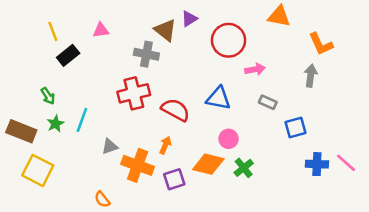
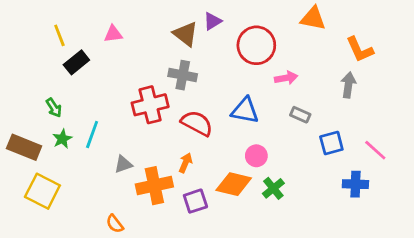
gray cross: (146, 54) -> (183, 75), moved
pink line: (346, 163) -> (375, 150), moved
orange cross: (138, 165) -> (154, 186), turned -32

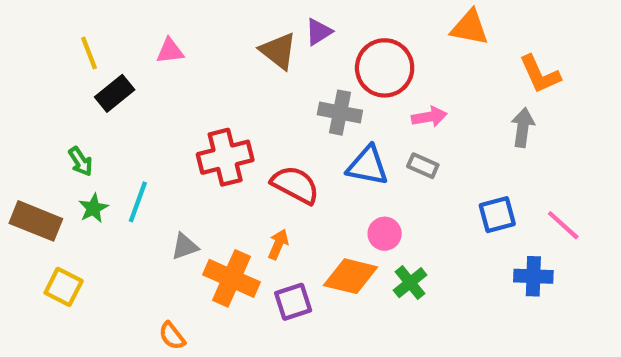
gray cross: (183, 75) -> (340, 113), moved
gray rectangle: (300, 115) -> (423, 166), moved
orange cross: (154, 186) -> (232, 278), turned 36
yellow square: (42, 191) -> (64, 287), size x0.7

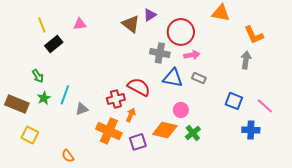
pink arrow: (429, 117) -> (192, 55), moved
red cross: (225, 157) -> (116, 99), moved, size x0.7
blue square: (497, 215) -> (234, 101), turned 36
gray triangle: (185, 246) -> (82, 109), moved
orange semicircle: (172, 336) -> (68, 156), moved

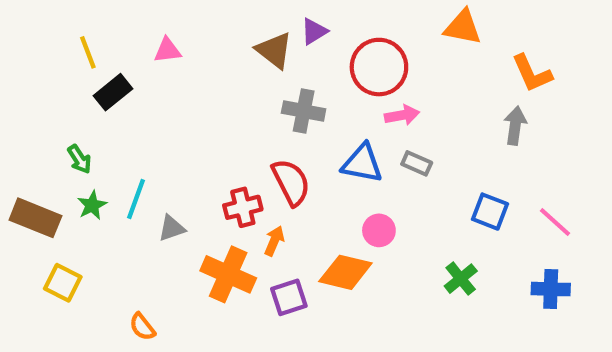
gray cross: (160, 53) -> (304, 111), moved
red semicircle: (139, 87) -> (291, 182), turned 35
blue cross: (251, 130) -> (551, 289), moved
green cross: (193, 133) -> (461, 279), moved

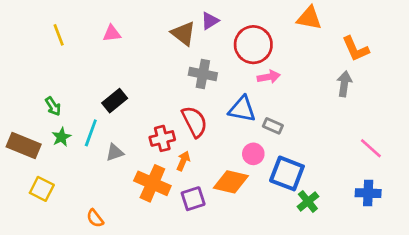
black rectangle: (113, 92) -> (115, 101), moved
gray rectangle: (417, 163) -> (273, 126), moved
blue square: (490, 212) -> (287, 173), moved, size x1.4
green cross: (461, 279) -> (308, 201), moved

